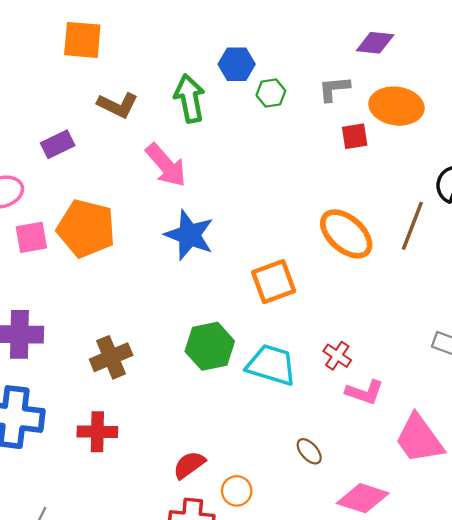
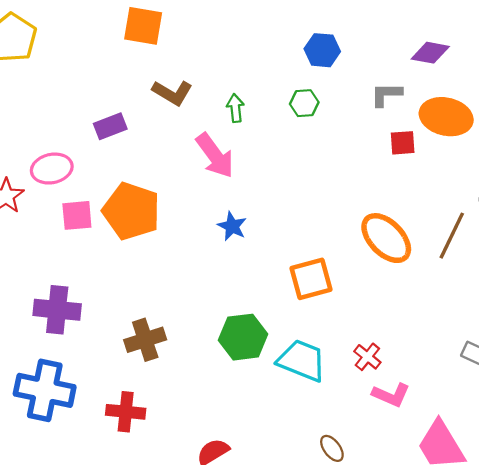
blue hexagon: (237, 64) -> (322, 50), moved
green hexagon: (271, 93) -> (304, 103), moved
green arrow: (190, 98) -> (235, 108), moved, size x0.6
blue star: (189, 235) -> (232, 226), size x0.6

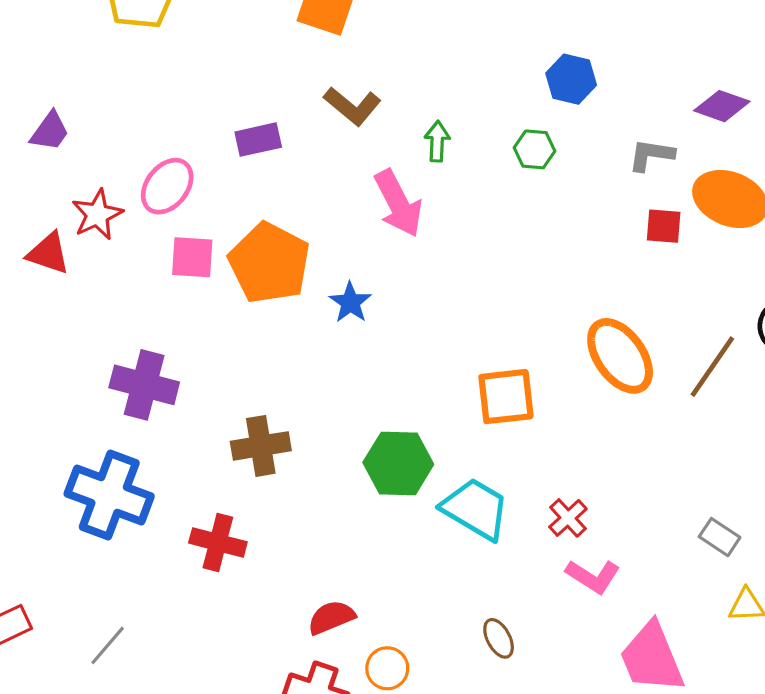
pink ellipse: (52, 169) -> (167, 186), turned -48
blue star: (232, 226) -> (350, 302), moved

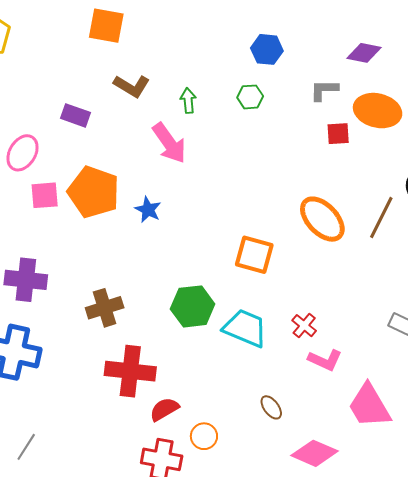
purple rectangle: (258, 140) -> (76, 115), turned 40
orange square: (506, 397) -> (254, 255), turned 30
red cross: (218, 542) -> (130, 371), moved, size x1.4

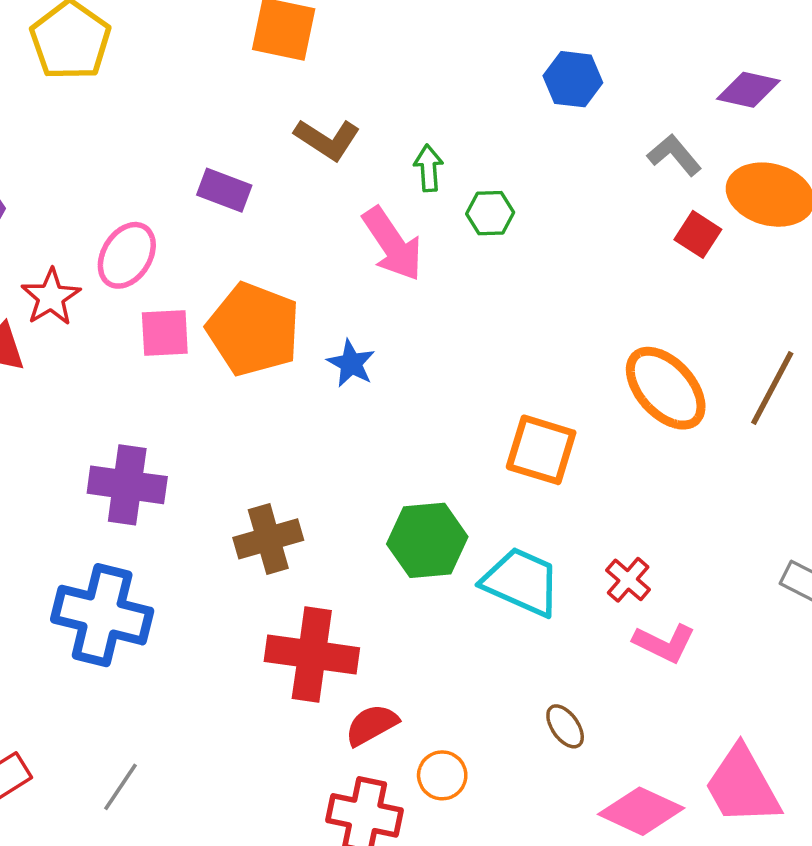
gray L-shape: (324, 90) -> (674, 155), turned 48
green hexagon: (250, 97) -> (490, 213), moved
red square: (338, 134) -> (698, 234), turned 35
pink trapezoid: (369, 406) -> (742, 786), moved

